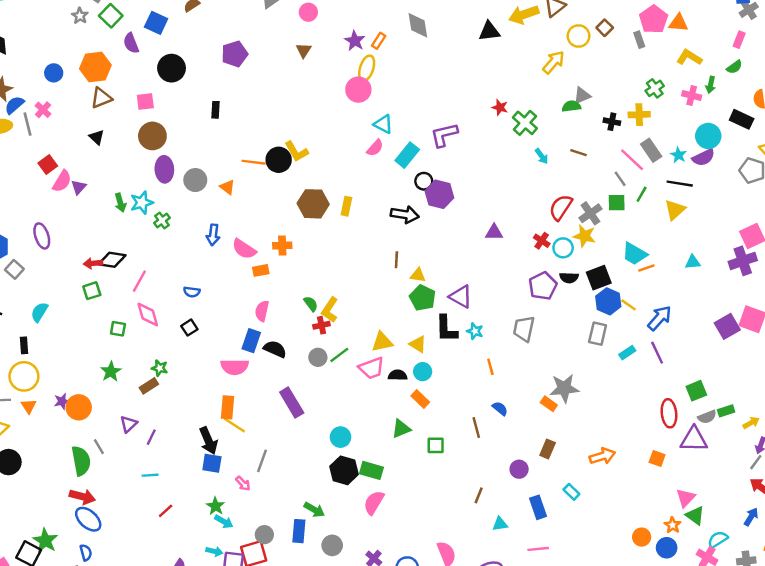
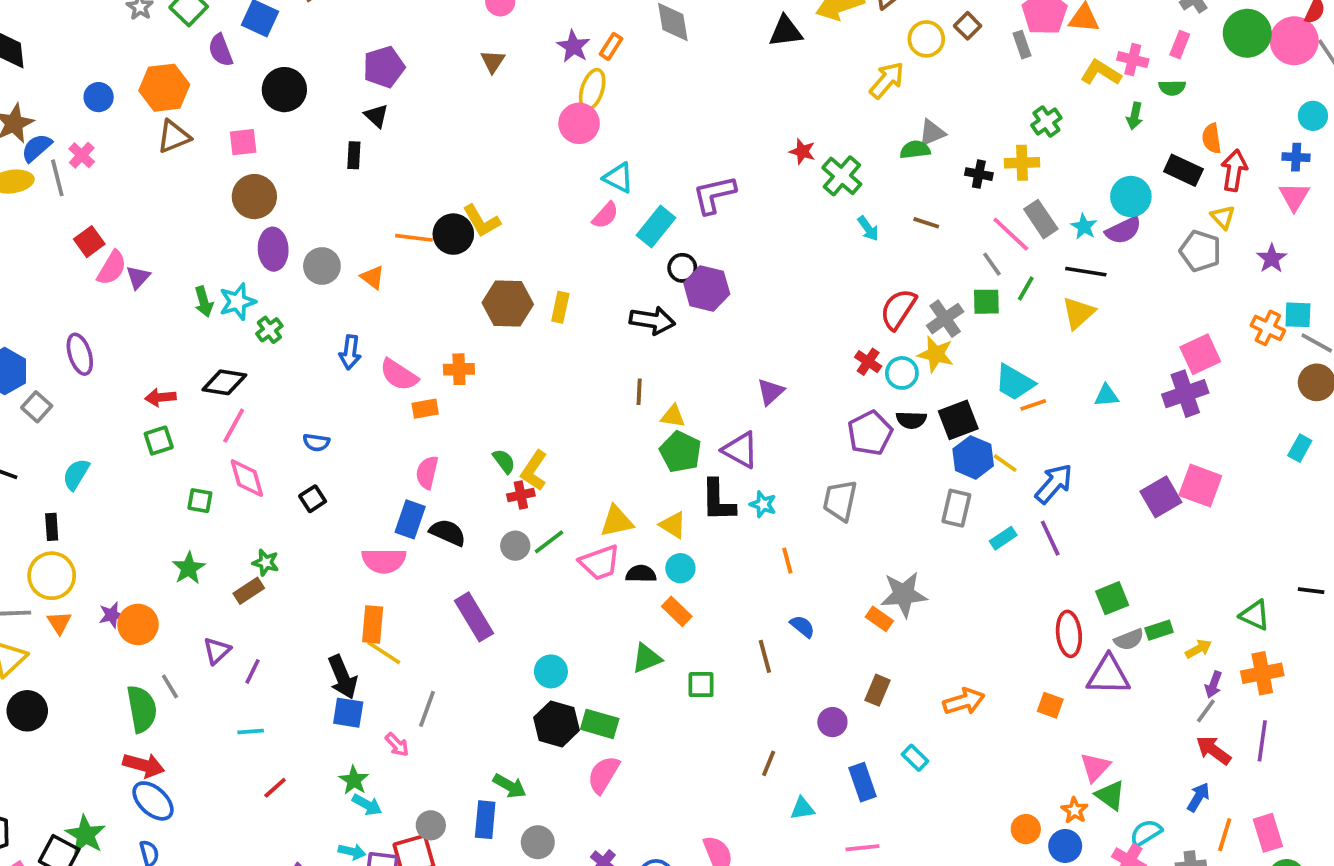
green semicircle: (734, 67) -> (1172, 88), turned 35
pink cross: (692, 96) -> (1133, 60), moved
black triangle: (97, 137) -> (376, 116), moved
purple triangle: (494, 232) -> (771, 392), moved, turned -42
black diamond: (112, 260) -> (224, 382), moved

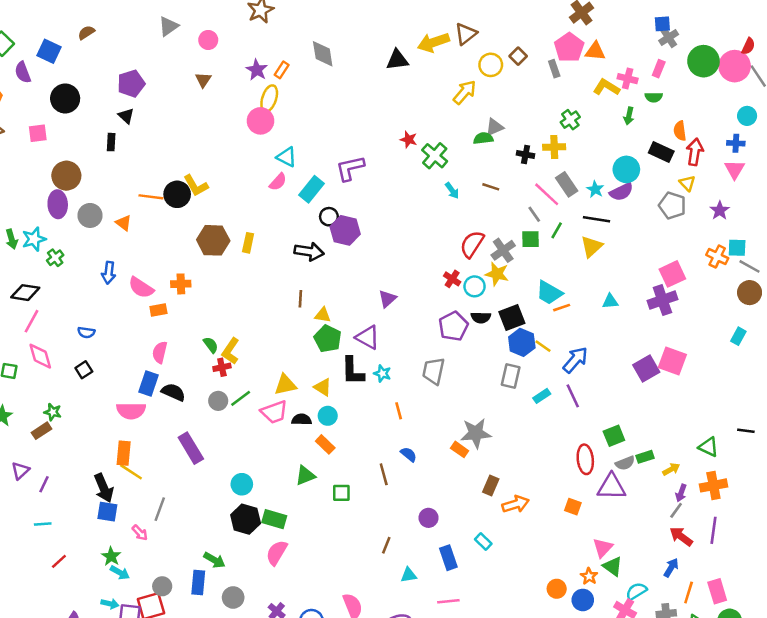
brown circle: (254, 197) -> (66, 176), moved
brown rectangle: (877, 690) -> (491, 485), moved

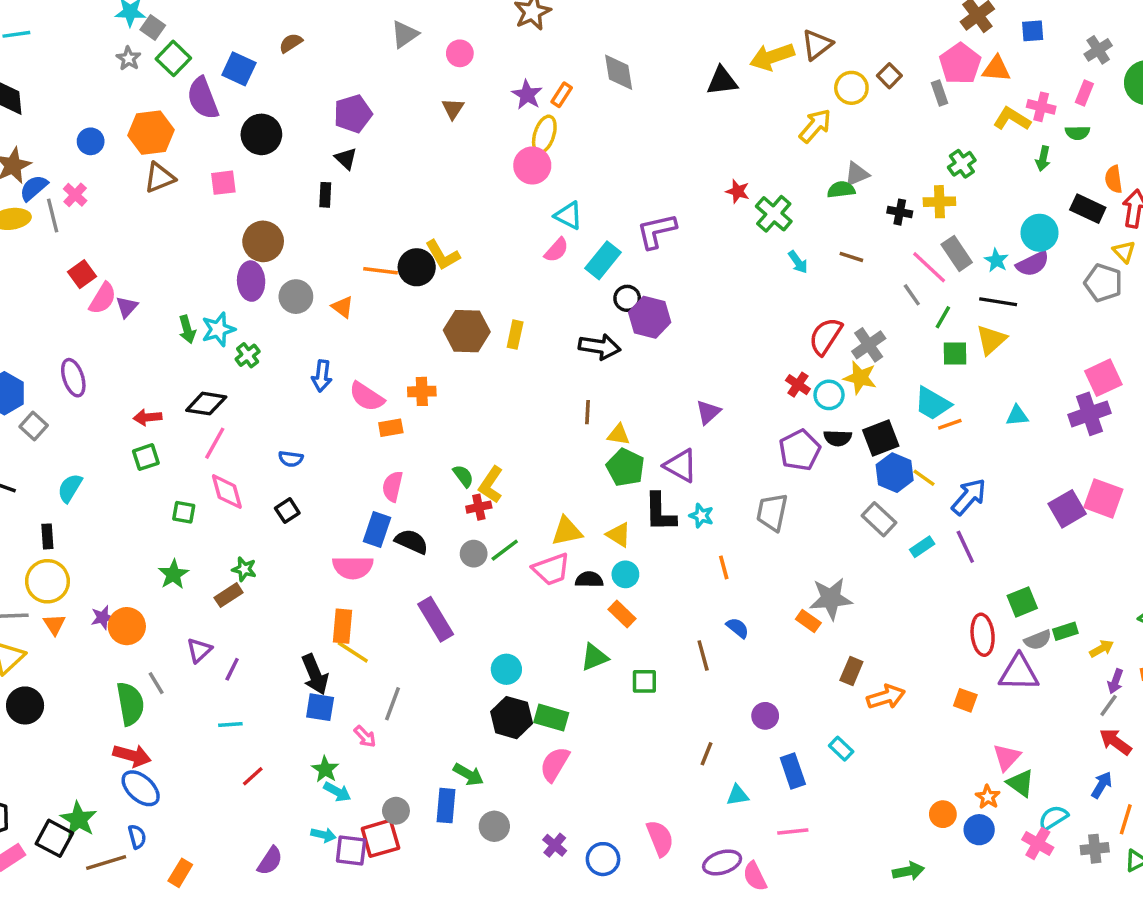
blue square: (662, 24) -> (1033, 31), moved
purple semicircle: (23, 72) -> (203, 98), size x1.4
green square: (531, 239) -> (955, 354), moved
gray rectangle: (511, 376) -> (879, 519), turned -60

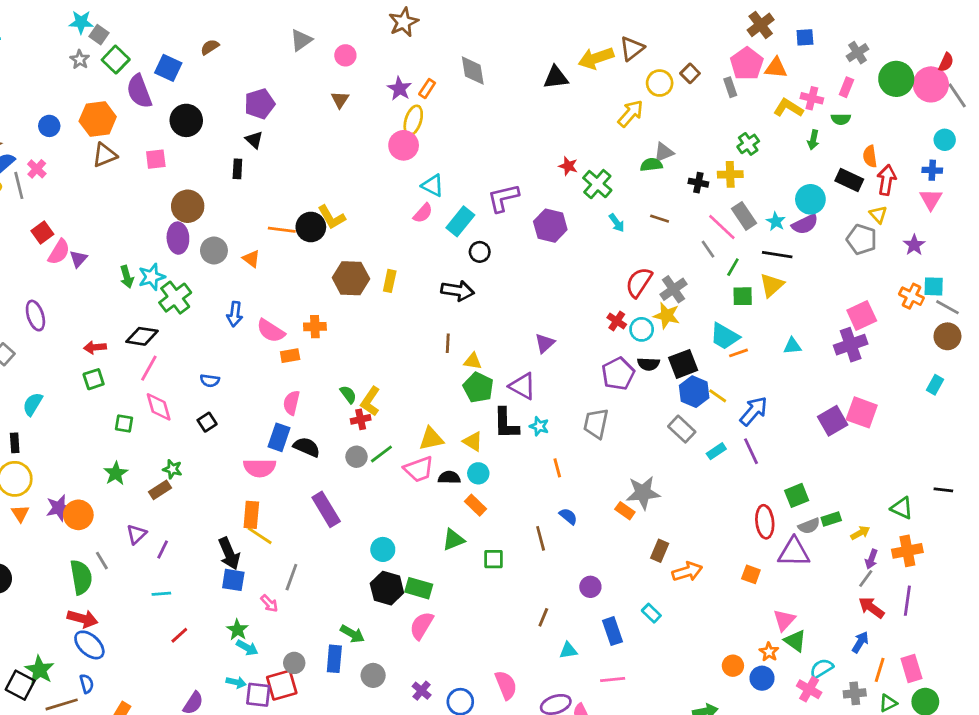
purple hexagon: (650, 317) -> (550, 226), moved
green cross: (248, 355) -> (175, 298), size x1.6
purple star: (103, 617) -> (59, 508), size x1.4

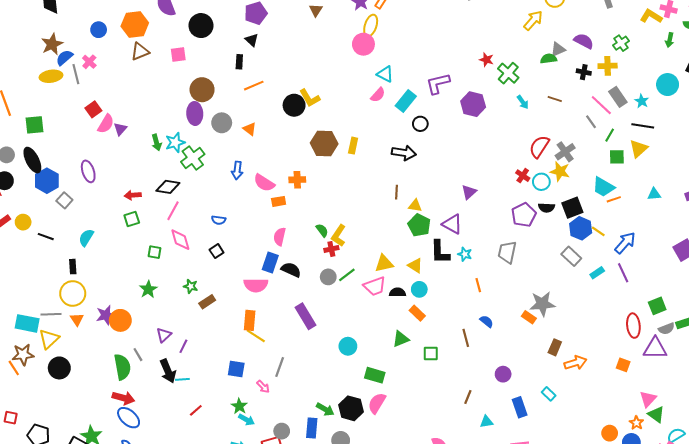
purple semicircle: (805, 224) -> (584, 41), moved, turned -126
orange line: (282, 230) -> (254, 86), moved, turned -30
brown rectangle: (160, 490) -> (207, 302), moved
black arrow: (229, 554) -> (168, 371), moved
black hexagon: (387, 588) -> (351, 408), moved

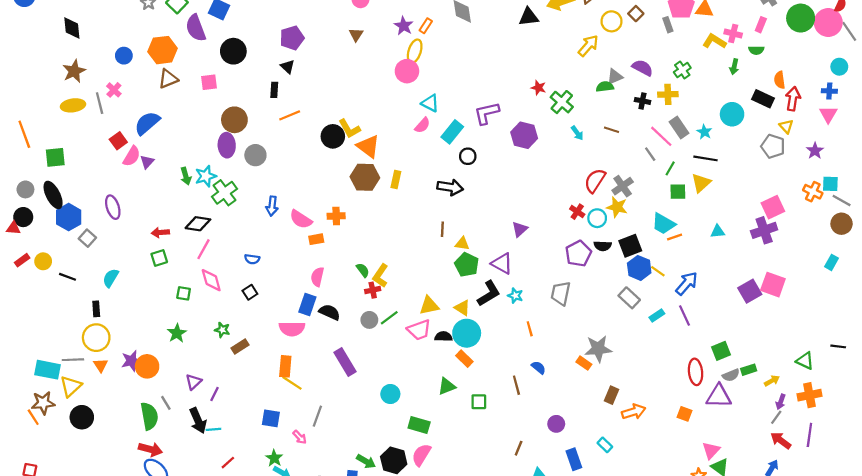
blue semicircle: (64, 58) -> (147, 123), moved, size x1.4
orange triangle: (250, 129) -> (368, 146), moved, size x1.6
black L-shape: (440, 252) -> (489, 293), turned -120
cyan circle: (419, 289) -> (467, 333), size x1.6

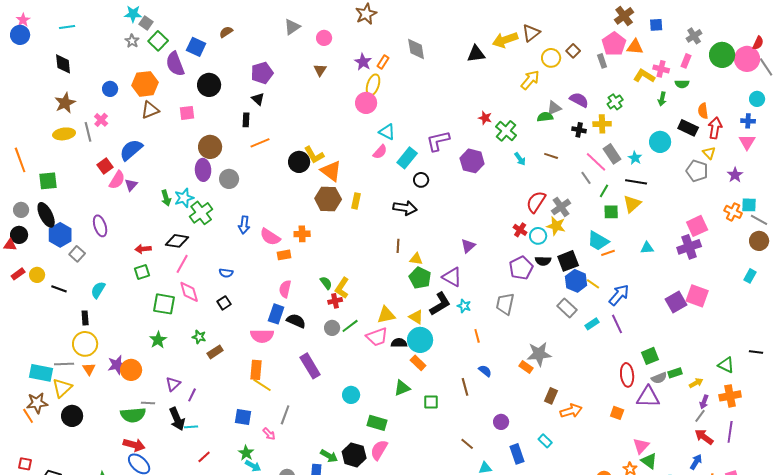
green square: (184, 293) -> (164, 304), size x1.6
gray line: (166, 403) -> (148, 403), turned -56
green semicircle: (149, 416) -> (133, 415), turned 95
brown line: (519, 448) -> (467, 444), turned -72

